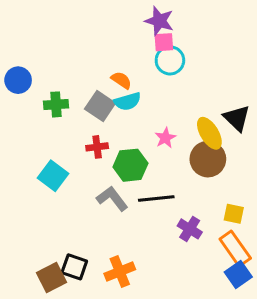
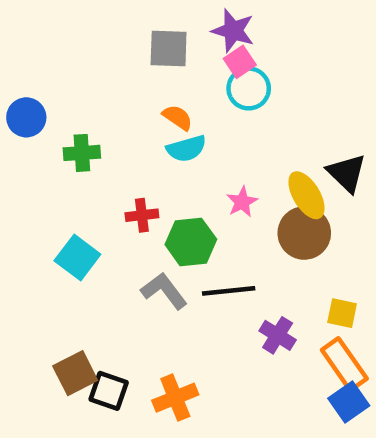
pink square: (164, 42) -> (240, 62), turned -30
gray square: (100, 106) -> (169, 48), moved, turned -32
brown square: (51, 278) -> (75, 373), moved

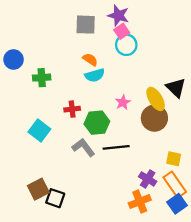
purple cross: (278, 335) -> (148, 179), moved
orange cross: (175, 398) -> (140, 202), moved

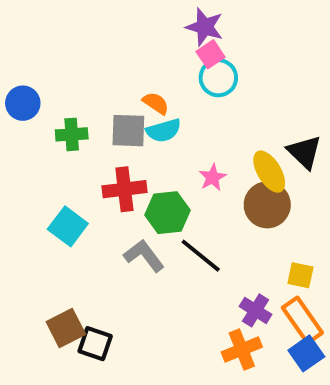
gray square: (86, 25) -> (128, 131), moved
red cross: (72, 109) -> (124, 189), size x1.5
black line: (116, 147) -> (201, 256), turned 45

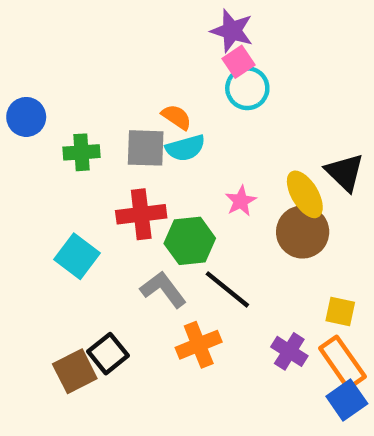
black square: (95, 344) -> (108, 354), moved, turned 32
orange cross: (242, 350) -> (199, 345), moved

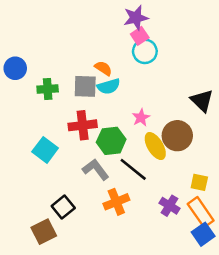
purple star: (232, 31) -> (136, 18), turned -30
yellow ellipse: (305, 194) -> (155, 146), moved
brown square: (75, 371) -> (44, 232), moved

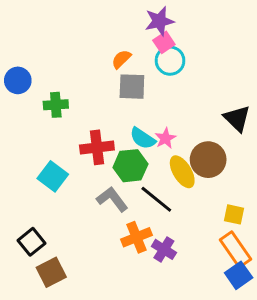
orange semicircle: (103, 68) -> (121, 59), moved, turned -78
gray square: (85, 86) -> (132, 87), moved
cyan semicircle: (109, 86) -> (143, 138), moved, turned 50
purple cross: (170, 206) -> (164, 249), moved
black square: (63, 207) -> (31, 242), moved

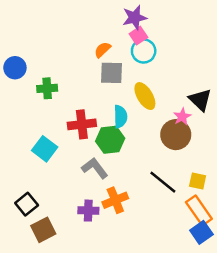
cyan semicircle: (143, 138) -> (120, 117), turned -125
pink star: (165, 138) -> (182, 117), moved
yellow ellipse: (182, 172) -> (145, 96), moved
black line: (156, 199) -> (163, 182), moved
purple cross: (164, 249) -> (88, 211), moved, turned -30

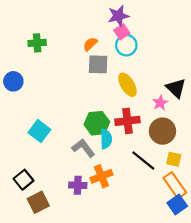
blue circle: (15, 68) -> (13, 81), moved
green cross: (47, 88) -> (37, 43), moved
cyan semicircle: (120, 117) -> (106, 139), moved
red cross: (82, 124) -> (127, 121), moved
brown circle: (176, 135) -> (162, 131), moved

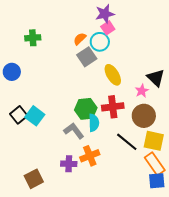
cyan circle: (126, 45) -> (100, 42), moved
gray square: (98, 64) -> (87, 57), turned -36
yellow square: (174, 159) -> (154, 141), size x1.5
black square: (24, 180) -> (19, 115), moved
blue square: (177, 204) -> (157, 181), turned 30

